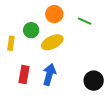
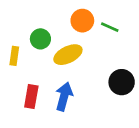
orange circle: (54, 14) -> (82, 21), moved
black circle: (94, 81) -> (122, 82), moved

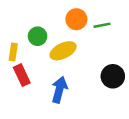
green line: (110, 27) -> (102, 25), turned -35
red rectangle: (31, 96) -> (22, 75), moved, turned -35

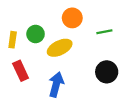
green line: (102, 25) -> (104, 32), moved
yellow rectangle: (13, 52) -> (13, 40), moved

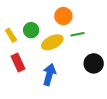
green line: (104, 32) -> (78, 34), moved
yellow rectangle: (13, 40) -> (11, 35), turned -40

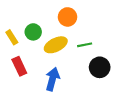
green line: (78, 34) -> (85, 45), moved

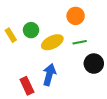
orange circle: (68, 17) -> (76, 16), moved
red rectangle: (19, 66) -> (27, 86), moved

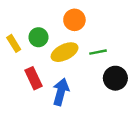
orange circle: (76, 16) -> (74, 20), moved
red rectangle: (27, 86) -> (33, 78), moved

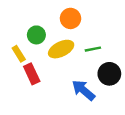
yellow rectangle: (14, 43) -> (19, 54), moved
blue arrow: (61, 92) -> (83, 90), moved, turned -65

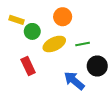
yellow rectangle: (19, 54) -> (17, 20), moved, turned -40

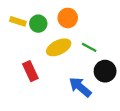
green circle: (32, 31) -> (38, 24), moved
green line: (83, 44) -> (89, 47), turned 40

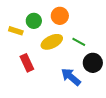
yellow rectangle: (18, 21) -> (16, 31), moved

